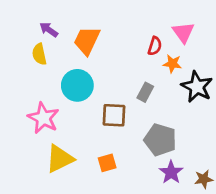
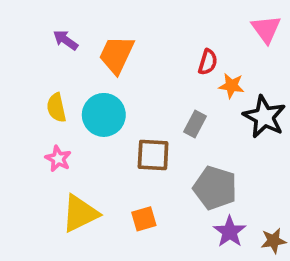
pink triangle: (183, 32) -> (266, 29), moved
yellow semicircle: (39, 54) -> (56, 108), moved
pink star: (43, 118) -> (58, 159), size x0.6

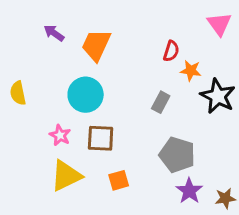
yellow semicircle: (56, 108) -> (18, 93), moved
brown square: (153, 155) -> (101, 138), moved
pink star: (58, 159) -> (60, 135), moved

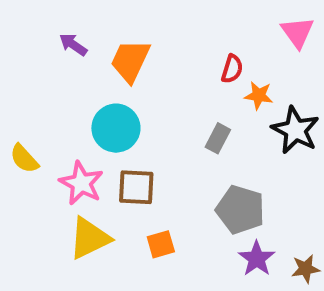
yellow semicircle: (18, 93) -> (24, 159), moved, turned -30
pink star: (60, 135) -> (81, 183), size x1.5

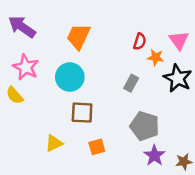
pink triangle: (297, 32) -> (179, 40), moved
purple arrow: (73, 44) -> (22, 27), moved, size x1.6
pink star: (81, 183) -> (26, 67), moved
yellow triangle: (89, 238) -> (54, 143), size x0.7

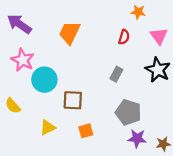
orange star: (156, 57) -> (138, 12), moved
cyan circle: (70, 77) -> (44, 80), moved
yellow semicircle: (15, 95) -> (13, 106), moved
purple star: (154, 155) -> (137, 138), turned -30

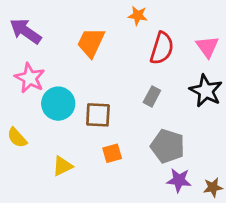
orange star: (138, 12) -> (138, 16), moved
red semicircle: (124, 37) -> (162, 48), size x1.6
brown square: (73, 100) -> (98, 115), moved
orange square: (86, 131) -> (112, 153), moved

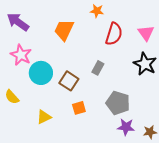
gray rectangle: (152, 96) -> (98, 68), moved
brown square: (98, 115) -> (69, 81), turned 30

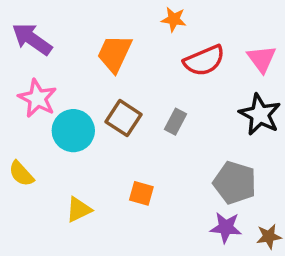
red semicircle: (114, 34) -> (204, 61), turned 50
brown square: (69, 81) -> (124, 118), moved
gray pentagon: (118, 103) -> (235, 183), moved
orange square: (79, 108) -> (141, 193), turned 32

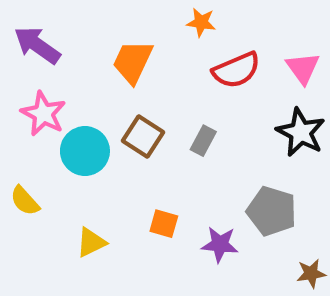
purple star: (226, 227) -> (220, 244), moved

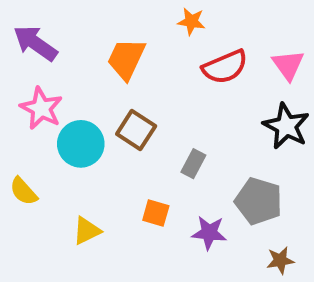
gray rectangle: (203, 141) -> (193, 164), moved
brown star: (311, 273) -> (280, 260), moved

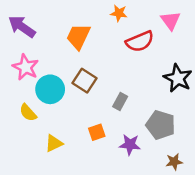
pink triangle: (288, 65) -> (170, 20), moved
yellow semicircle: (24, 191) -> (28, 113), moved
orange square: (156, 213) -> (97, 132), turned -35

